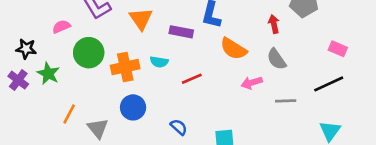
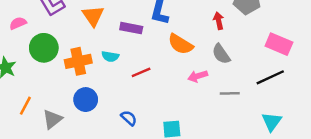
pink rectangle: (338, 49) -> (279, 44), size x1.5
gray triangle: (98, 128) -> (52, 119), turned 30

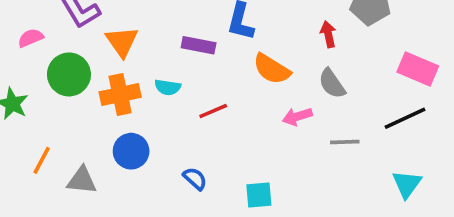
orange triangle: (93, 16) -> (122, 42), moved
gray triangle: (52, 119) -> (82, 180), turned 45

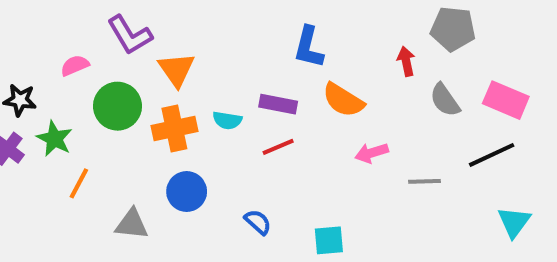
purple rectangle: (199, 45) -> (278, 104), moved
gray semicircle: (332, 84) -> (445, 100), moved
orange line: (42, 160) -> (79, 183), moved
cyan triangle: (407, 184) -> (514, 222), moved

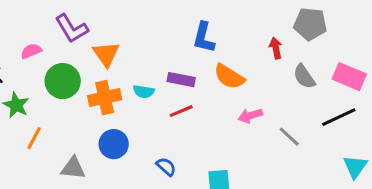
gray line: (424, 181) -> (289, 137), turned 45

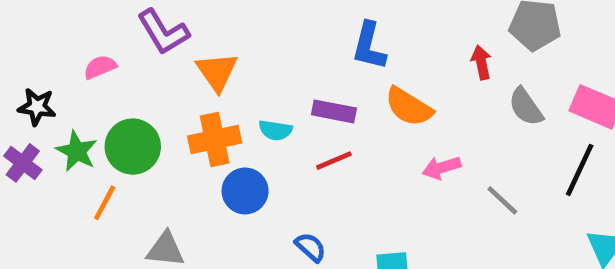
green circle: (63, 81) -> (133, 147), moved
black line: (339, 117) -> (580, 170), turned -40
blue circle: (114, 144) -> (245, 191), moved

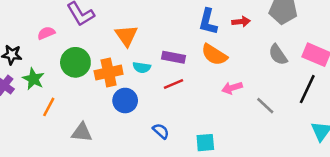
blue L-shape: (369, 46) -> (208, 22), moved
red arrow: (481, 62) -> (241, 22), moved, turned 96
orange triangle: (217, 72) -> (126, 36), moved
green circle: (133, 147) -> (75, 62), moved

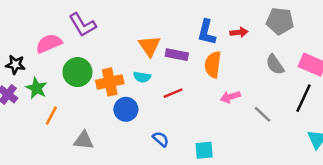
pink semicircle: (46, 33) -> (49, 43), size x1.5
orange triangle: (126, 36) -> (150, 46), moved
orange semicircle: (214, 55) -> (213, 65), turned 65
purple rectangle: (174, 57) -> (177, 55), moved

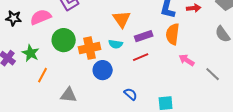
purple rectangle: (177, 55) -> (144, 36), moved, turned -30
black star: (15, 65) -> (14, 18), moved
pink arrow: (230, 97) -> (187, 60), turned 49

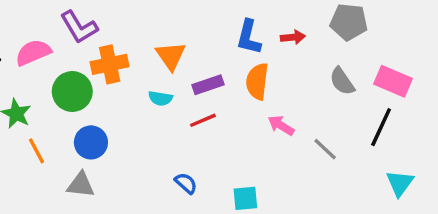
orange cross: (90, 48) -> (110, 64), moved
blue circle: (103, 70) -> (91, 142), moved
orange line: (43, 75) -> (37, 151), turned -56

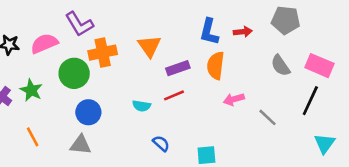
cyan semicircle: (160, 98) -> (142, 106), moved
pink arrow: (281, 125) -> (234, 99), turned -48
orange line: (37, 151) -> (33, 137), moved

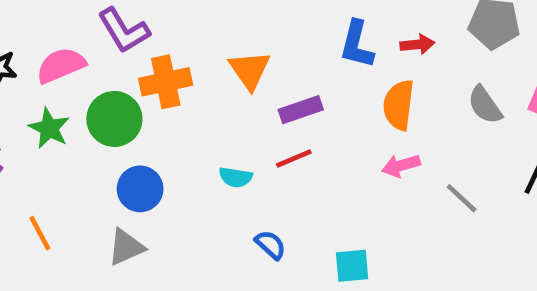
orange semicircle: (216, 66) -> (399, 105), moved
green star: (31, 90) -> (49, 128), moved
gray triangle: (81, 145) -> (126, 247), turned -30

